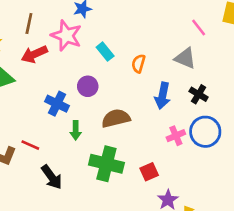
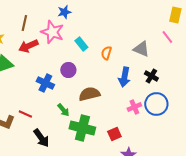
pink line: (199, 28) -> (167, 37), moved
green arrow: (76, 130) -> (63, 110), moved, turned -40

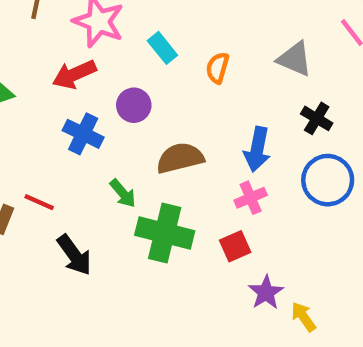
red arrow: (28, 46) -> (74, 74), moved
blue arrow: (124, 77) -> (257, 149), moved
pink cross: (134, 107) -> (251, 198), moved

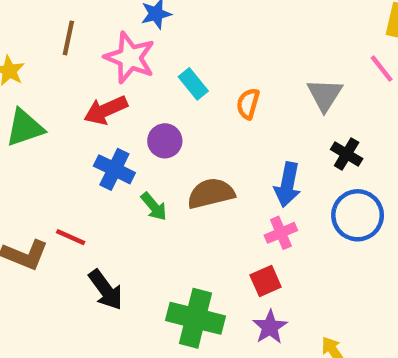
gray triangle: (295, 59) -> (325, 95), turned 39
green arrow: (123, 193) -> (154, 207), moved
green cross: (165, 233) -> (195, 318), moved
purple star: (266, 292) -> (270, 327), moved

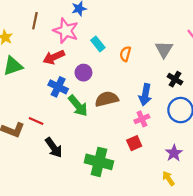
green arrow: (154, 207) -> (78, 106), size x1.5
purple star: (270, 327) -> (174, 153), moved

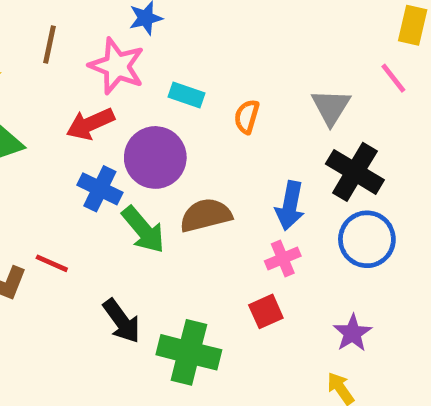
cyan rectangle: (98, 44) -> (187, 95), turned -32
purple circle: (83, 73) -> (155, 157), size x1.6
black cross: (175, 79) -> (355, 172), size x1.6
black arrow: (54, 148) -> (122, 321), moved

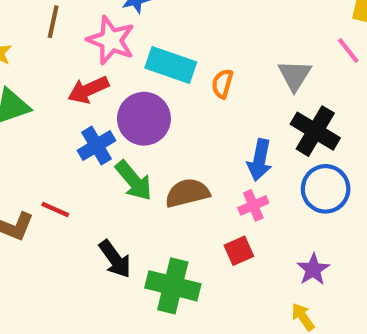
cyan rectangle: (187, 95) -> (171, 65), size x1.6
blue cross: (100, 189) -> (96, 146), turned 33
brown semicircle: (206, 215) -> (187, 193), moved

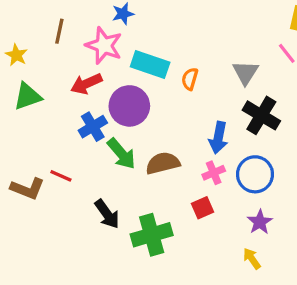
blue circle: (326, 189) -> (255, 174), moved
green cross: (173, 286) -> (152, 235), turned -30

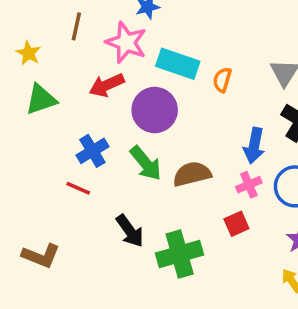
blue cross: (93, 127) -> (92, 151), moved
brown L-shape: (28, 189) -> (41, 256), moved

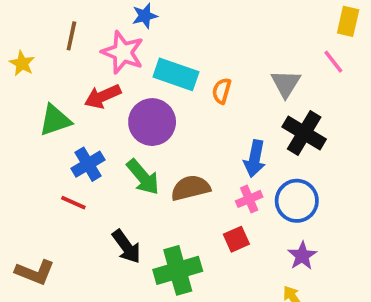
green triangle: (41, 99) -> (55, 120), moved

